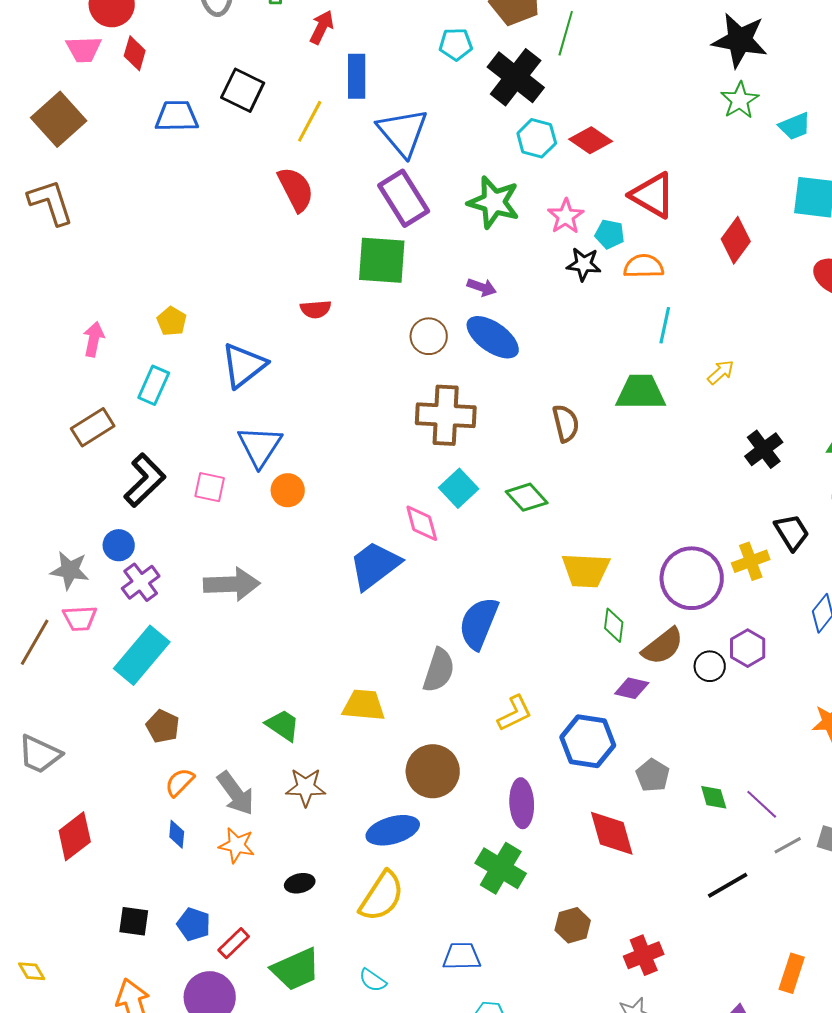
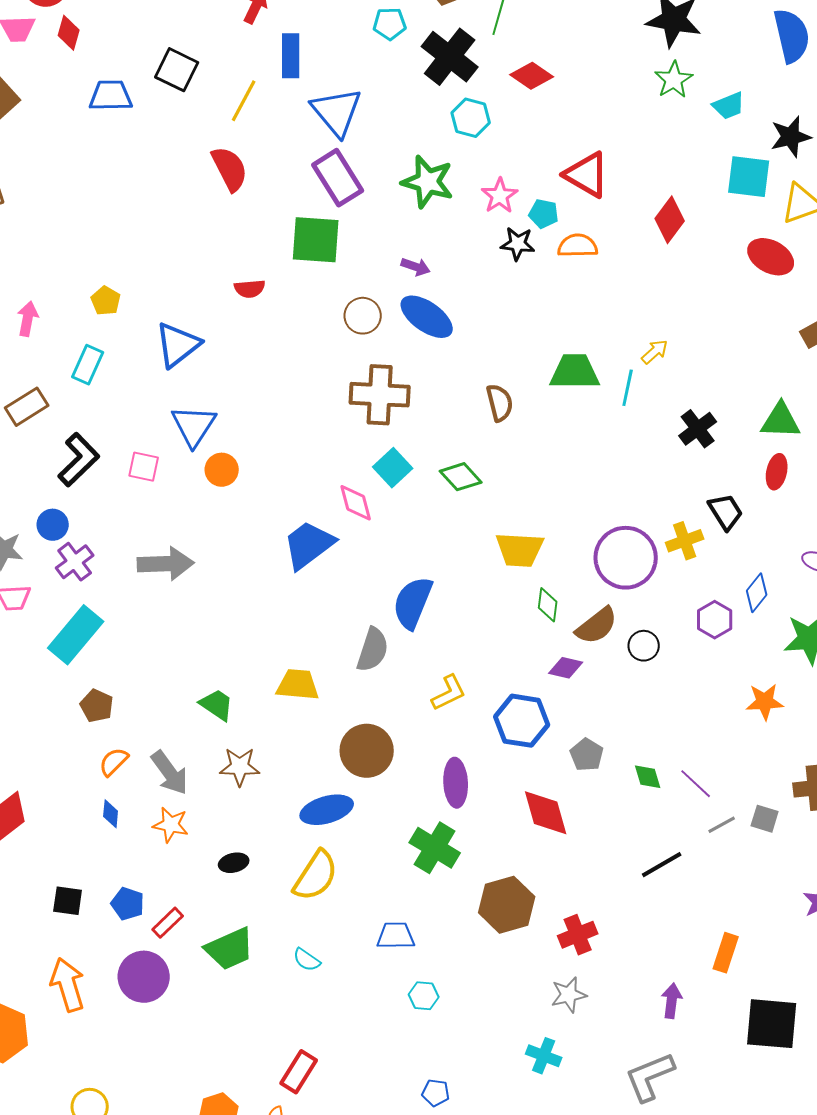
red diamond: (591, 140) -> (532, 76), moved
cyan line: (665, 325) -> (628, 388), moved
purple hexagon: (748, 648) -> (715, 620), moved
brown hexagon: (573, 925) -> (507, 905), size x1.6

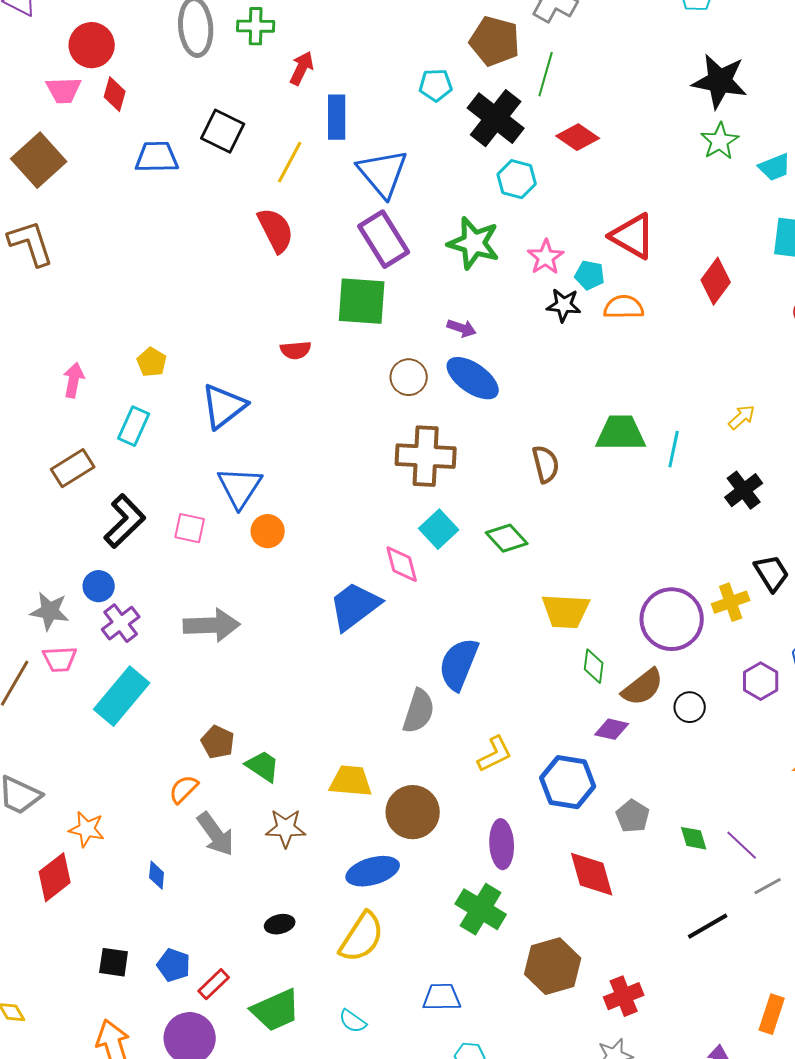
yellow arrow: (655, 352) -> (742, 417), moved
yellow trapezoid: (298, 685) -> (351, 781), moved
brown pentagon: (97, 706) -> (218, 742), moved
orange semicircle: (114, 762) -> (184, 789), moved
orange star: (171, 825) -> (87, 829), moved

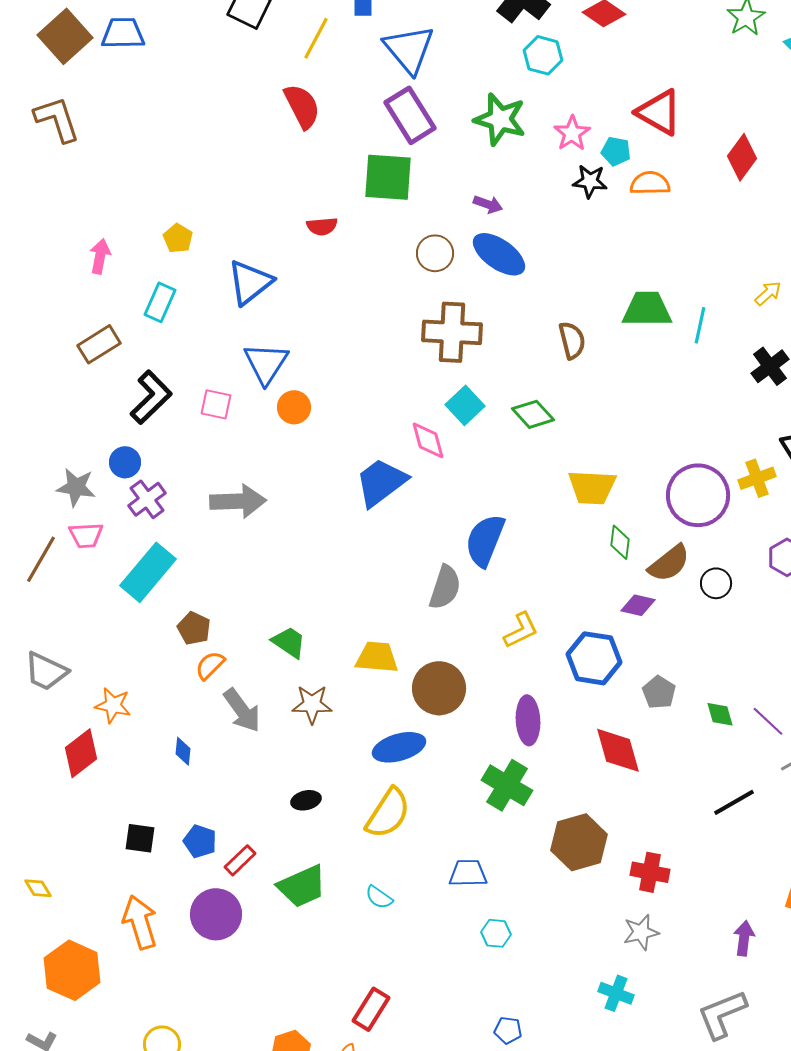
blue trapezoid: (157, 157) -> (123, 33), moved
brown pentagon: (218, 742) -> (194, 628), moved
red cross: (624, 996) -> (650, 872), turned 33

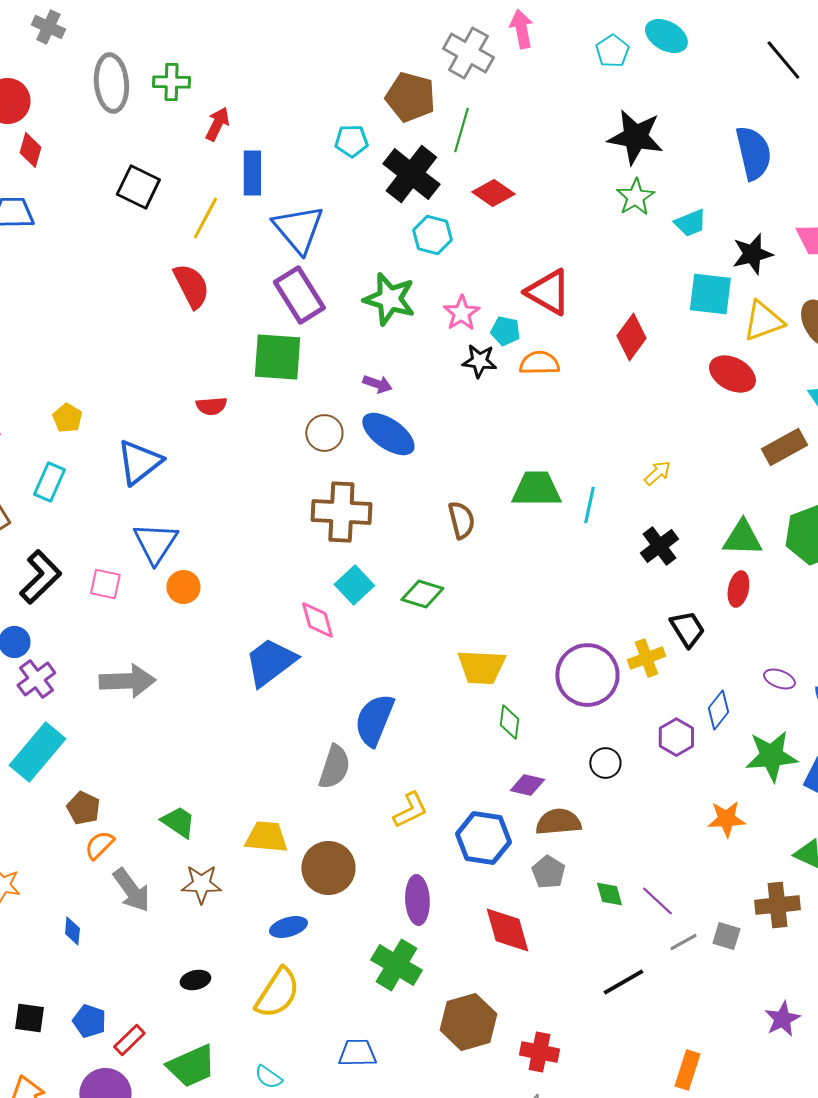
green diamond: (533, 414) -> (422, 594), turned -30
brown semicircle: (669, 563) -> (558, 822), moved, turned -147
blue ellipse: (399, 747) -> (288, 927), size x0.7

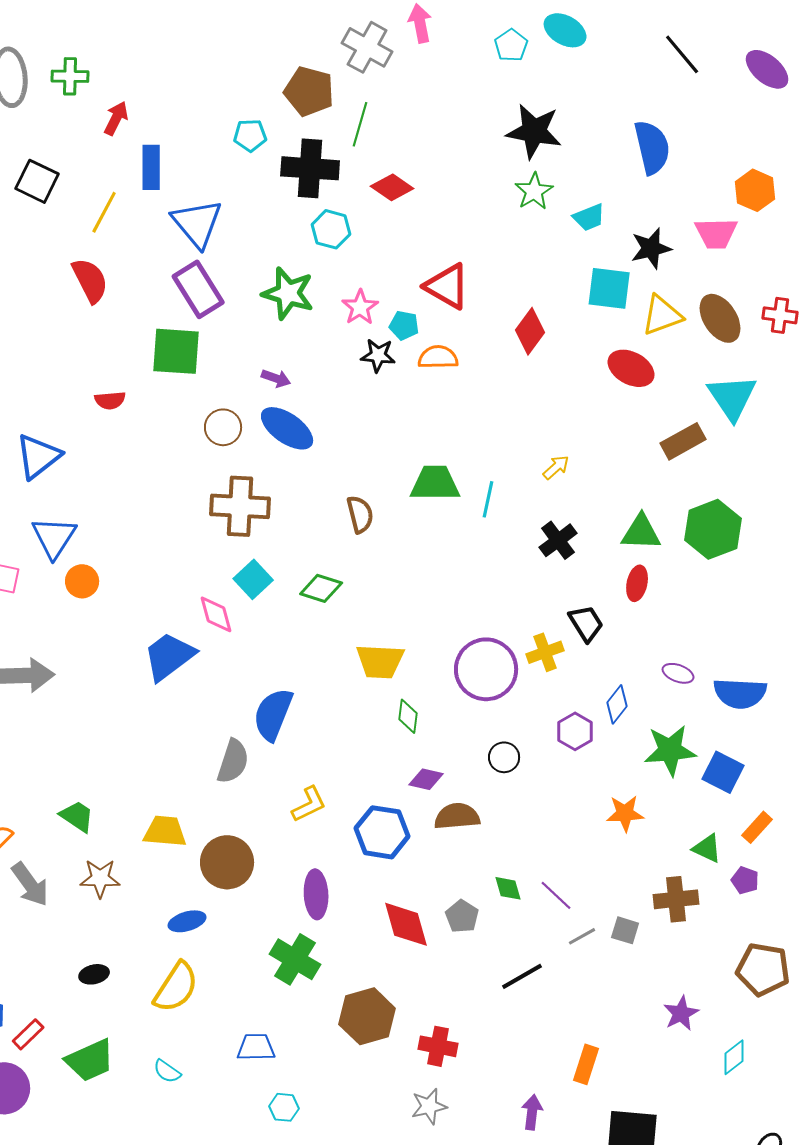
black cross: (411, 174) -> (310, 168), turned -34
gray pentagon: (548, 872) -> (462, 916), moved

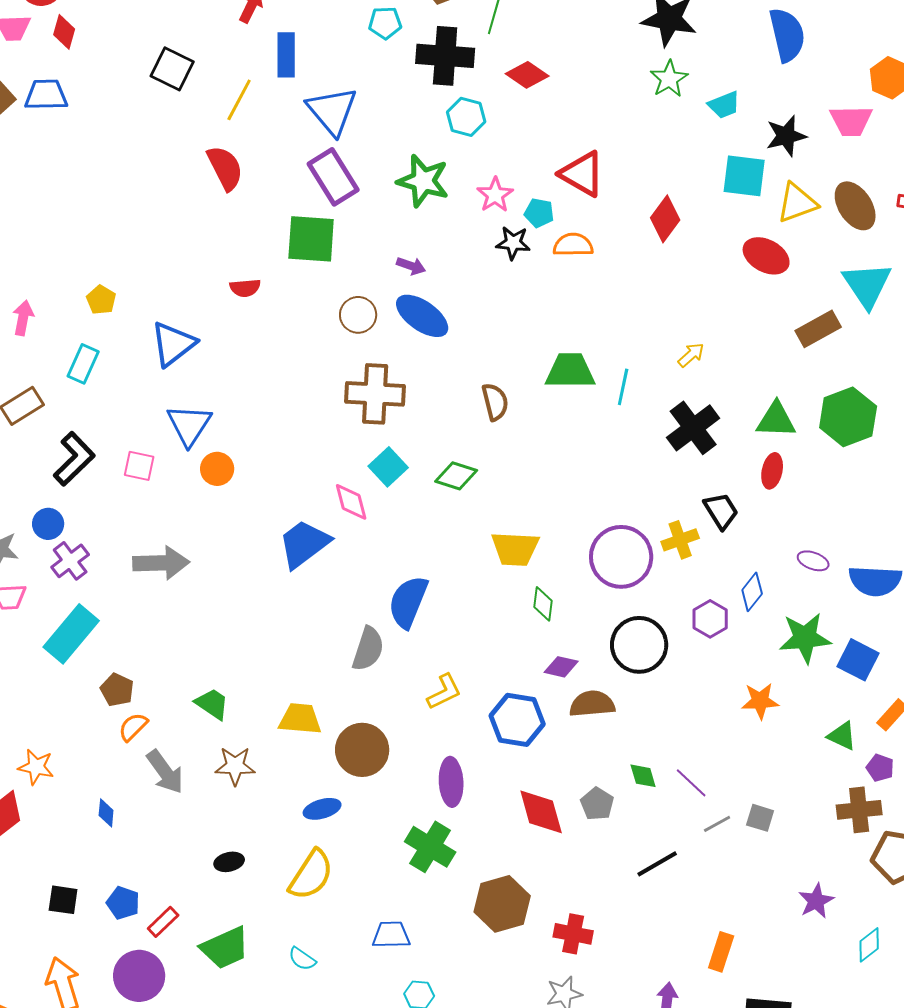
black cross: (558, 540) -> (693, 428), size x1.4
black circle: (504, 757) -> (639, 645), size x1.8
brown cross: (676, 899) -> (859, 810), moved

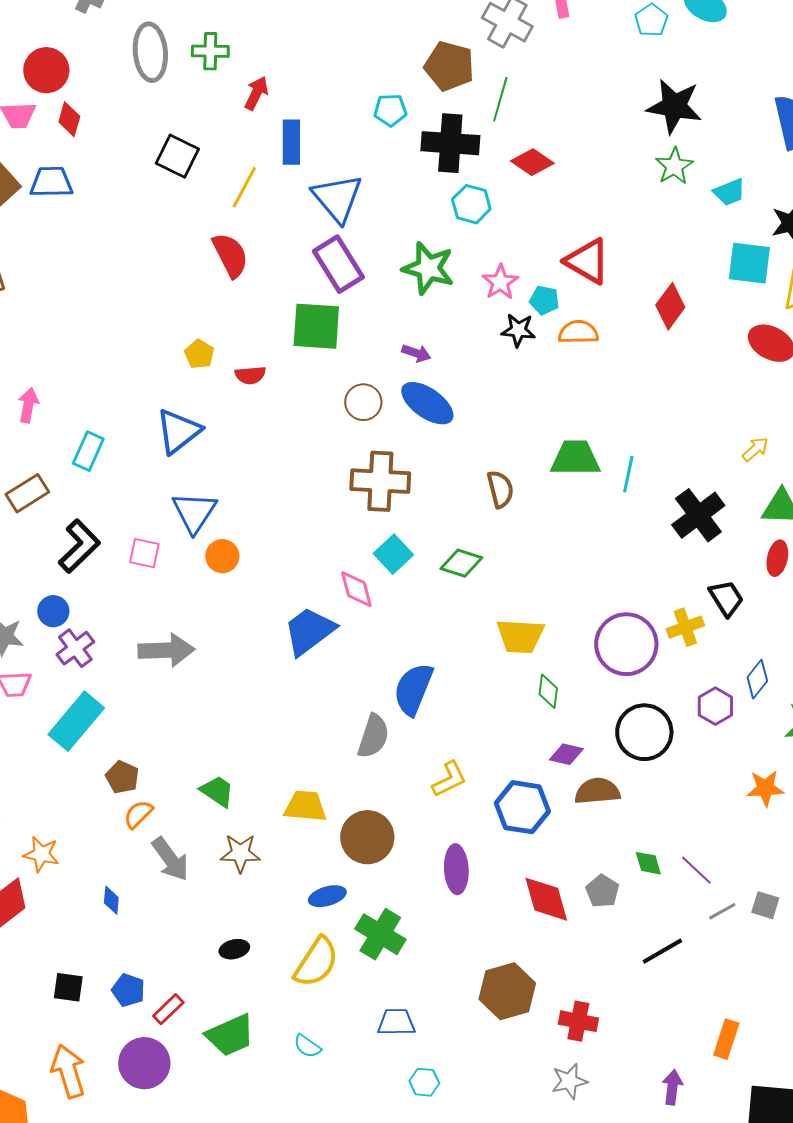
yellow pentagon: (101, 300) -> (199, 354), moved
yellow arrow: (691, 355) -> (755, 449), moved
green cross: (430, 847) -> (380, 934), moved

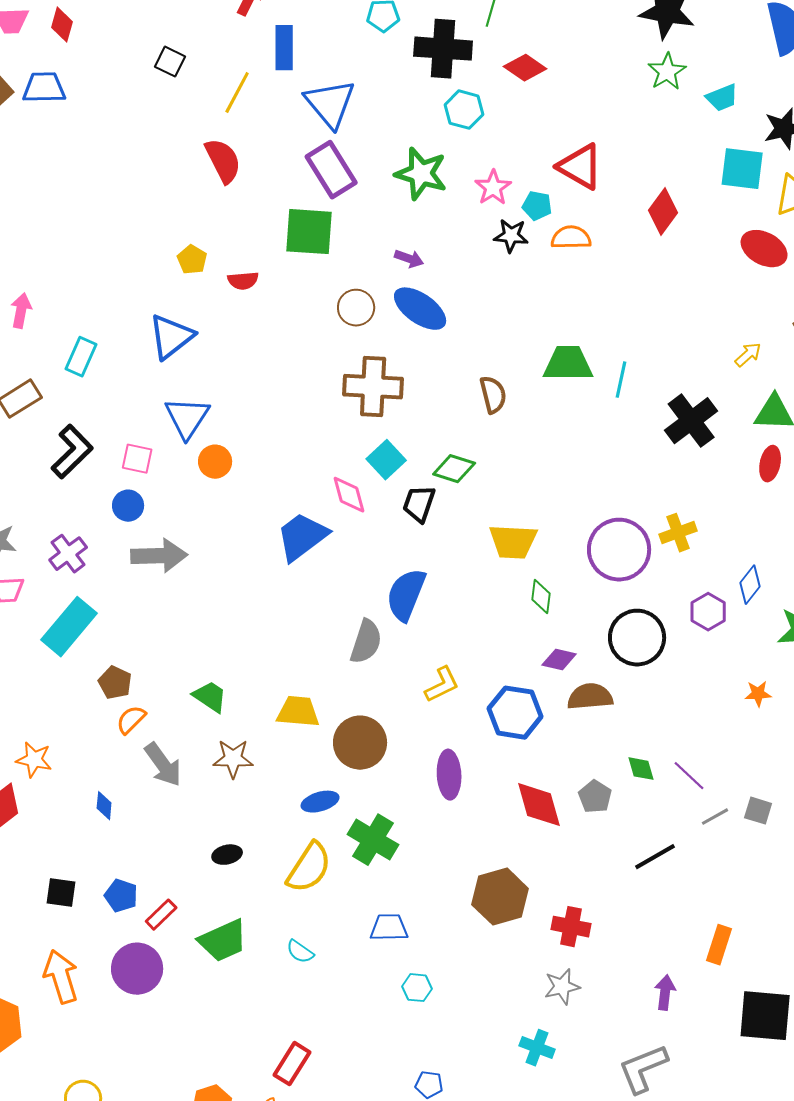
black square: (177, 156) -> (170, 62), size x0.7
black trapezoid: (726, 598) -> (419, 504), moved, turned -129
blue circle: (53, 611) -> (128, 506), moved
orange star: (765, 788) -> (758, 694), size x0.7

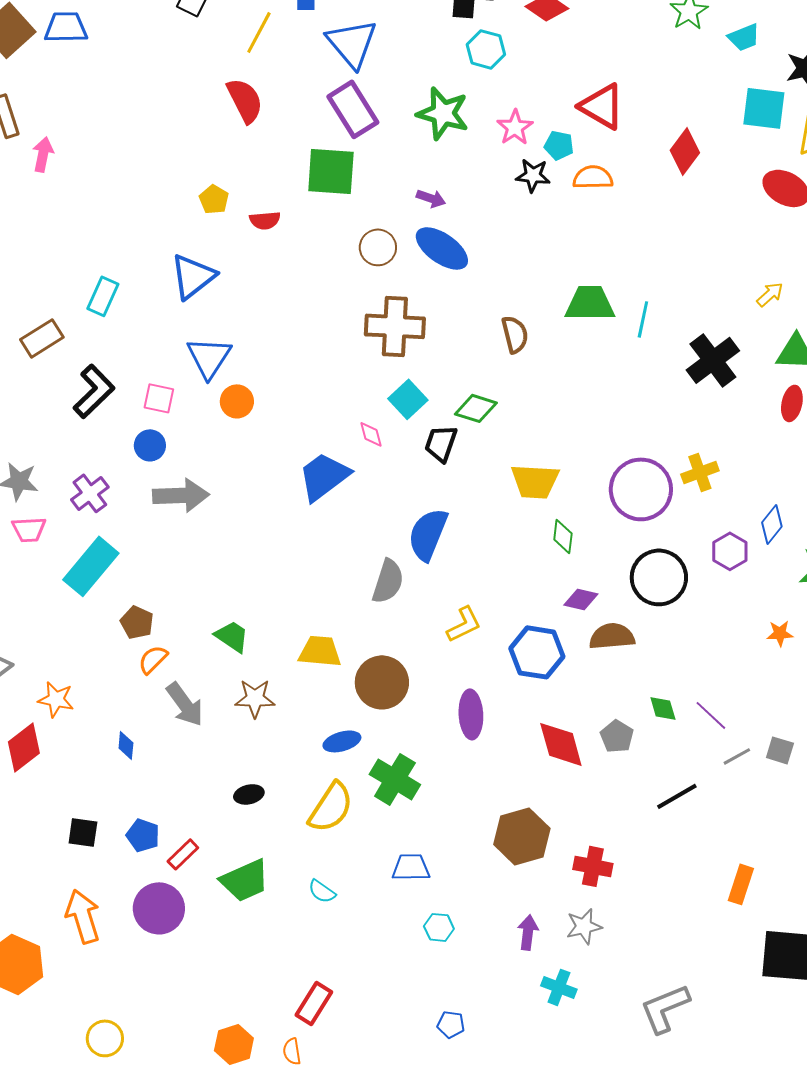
pink arrow: (21, 311) -> (43, 154), moved
pink diamond: (349, 495) -> (371, 434), size x0.7
purple arrow: (665, 993) -> (528, 932), moved

